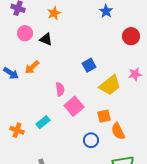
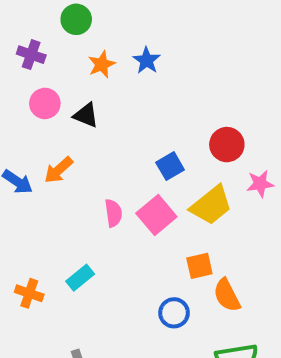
blue star: (106, 11) -> (147, 60), moved
red circle: (131, 36) -> (227, 145), moved
pink square: (74, 106) -> (156, 215), moved

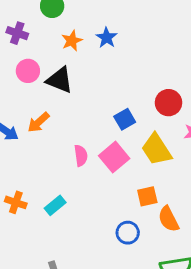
black triangle: (86, 115) -> (60, 80), size x1.4
yellow trapezoid: (211, 205) -> (156, 149), turned 96
orange cross: (29, 293) -> (16, 202), moved

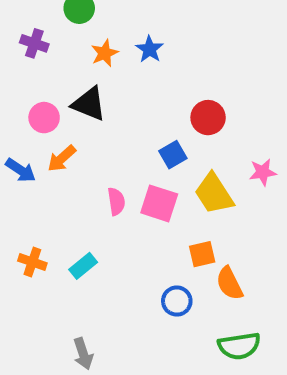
pink circle: (28, 71) -> (44, 118), moved
red circle: (168, 103) -> (208, 118), moved
pink square: (114, 157) -> (159, 203), turned -32

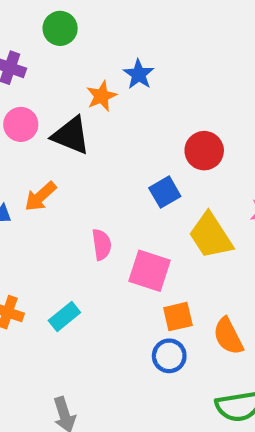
orange star: (105, 53) -> (102, 96), moved
pink circle: (44, 118) -> (21, 124), moved
pink square: (159, 203) -> (150, 271), moved
orange square: (202, 254) -> (178, 317), moved

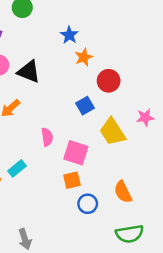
orange star: (102, 96) -> (84, 57), moved
cyan rectangle: (64, 317) -> (17, 168), moved
orange square: (178, 317) -> (72, 180), moved

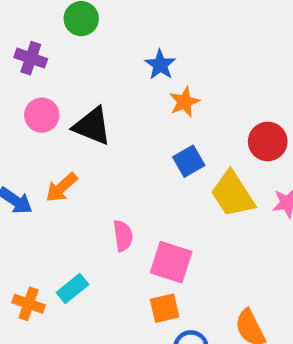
red circle: (109, 81) -> (268, 141), moved
blue square: (85, 106) -> (189, 161), moved
yellow trapezoid: (113, 132) -> (233, 194), moved

